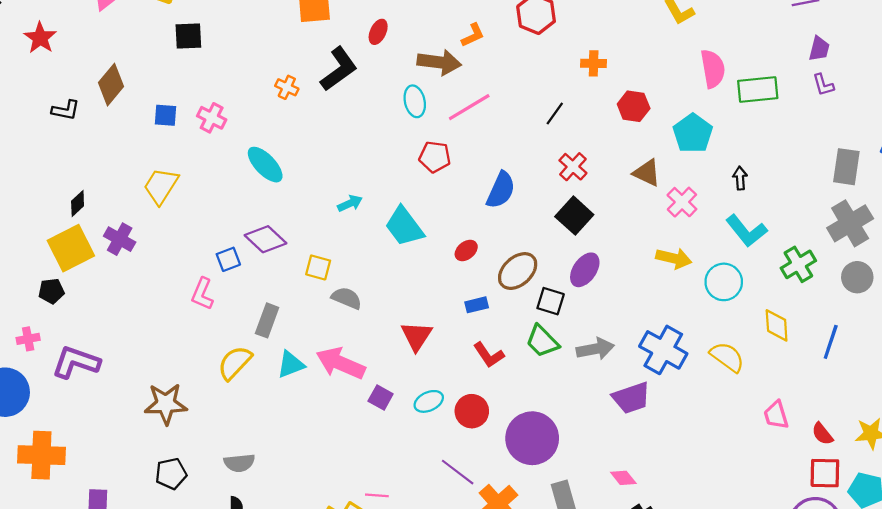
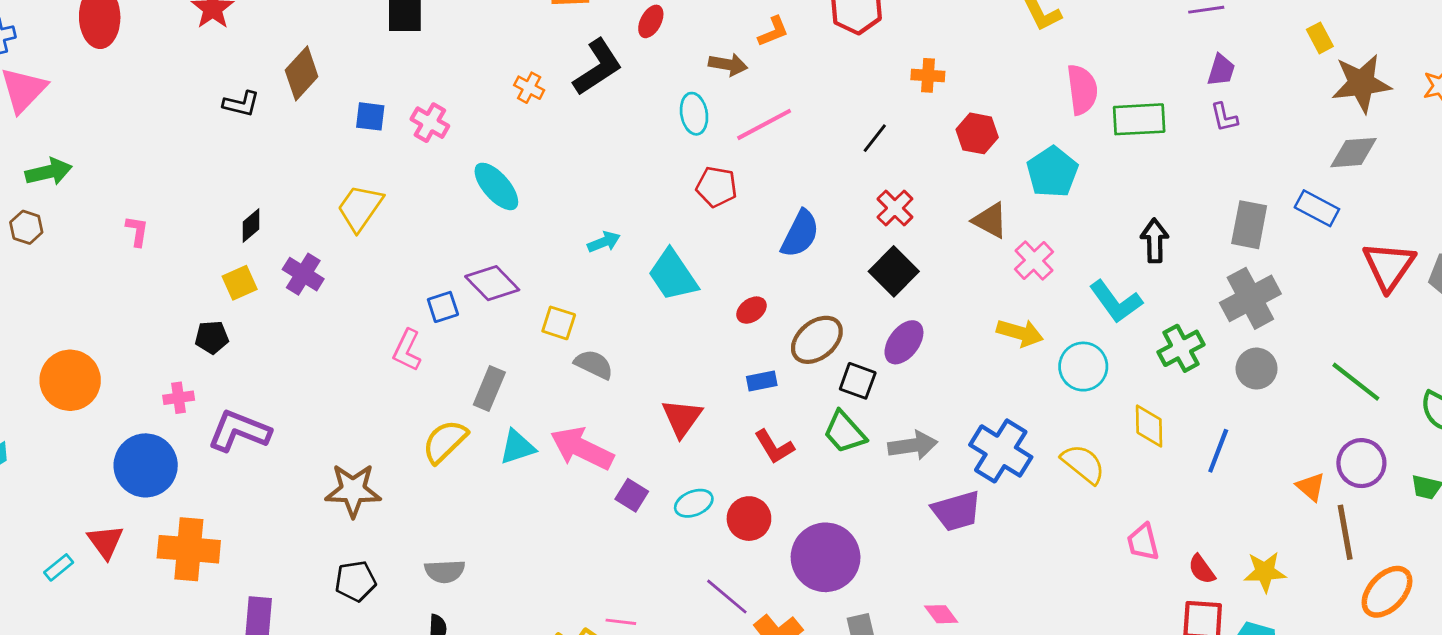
brown arrow: (439, 62) -> (728, 65), size x0.7
black arrow: (740, 178) -> (1155, 241), moved, size x1.4
yellow square: (71, 248) -> (240, 283), size x0.6

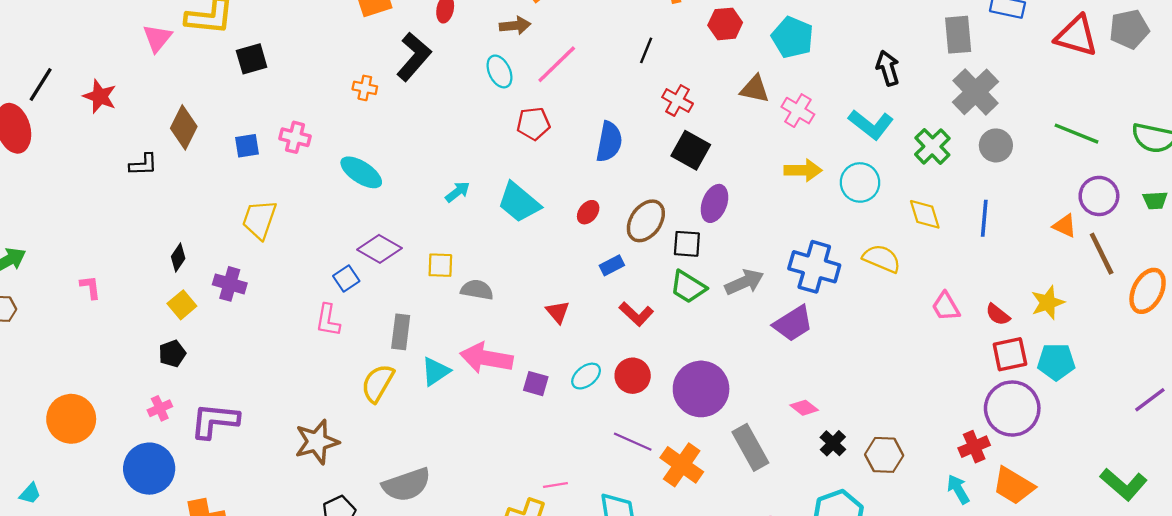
red triangle: (1389, 266) -> (1076, 36), turned -33
red triangle: (682, 418) -> (558, 312), size x0.7
gray semicircle: (445, 571) -> (407, 485), size x1.5

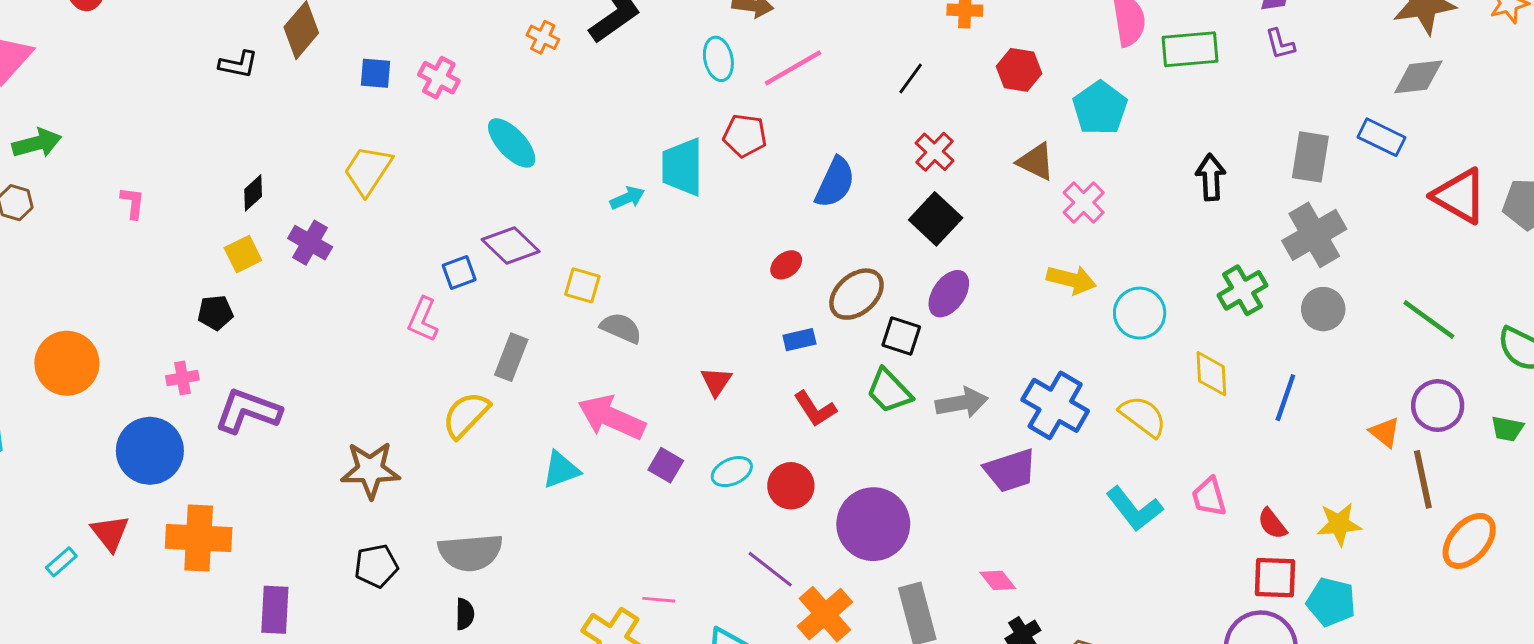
cyan L-shape: (871, 124) -> (1134, 509), moved
cyan trapezoid: (519, 202) -> (682, 167), moved, turned 36
cyan triangle: (436, 371) -> (561, 470), moved

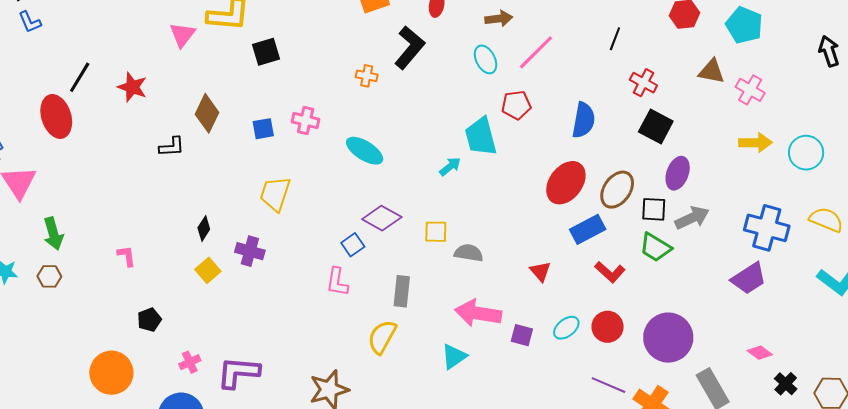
green arrow: (37, 143) -> (53, 234), turned 104
red ellipse: (786, 265) -> (566, 183), size x2.0
black pentagon: (215, 313) -> (149, 320), moved
blue rectangle: (799, 340) -> (588, 229), size x1.6
gray arrow: (962, 403) -> (692, 218), moved

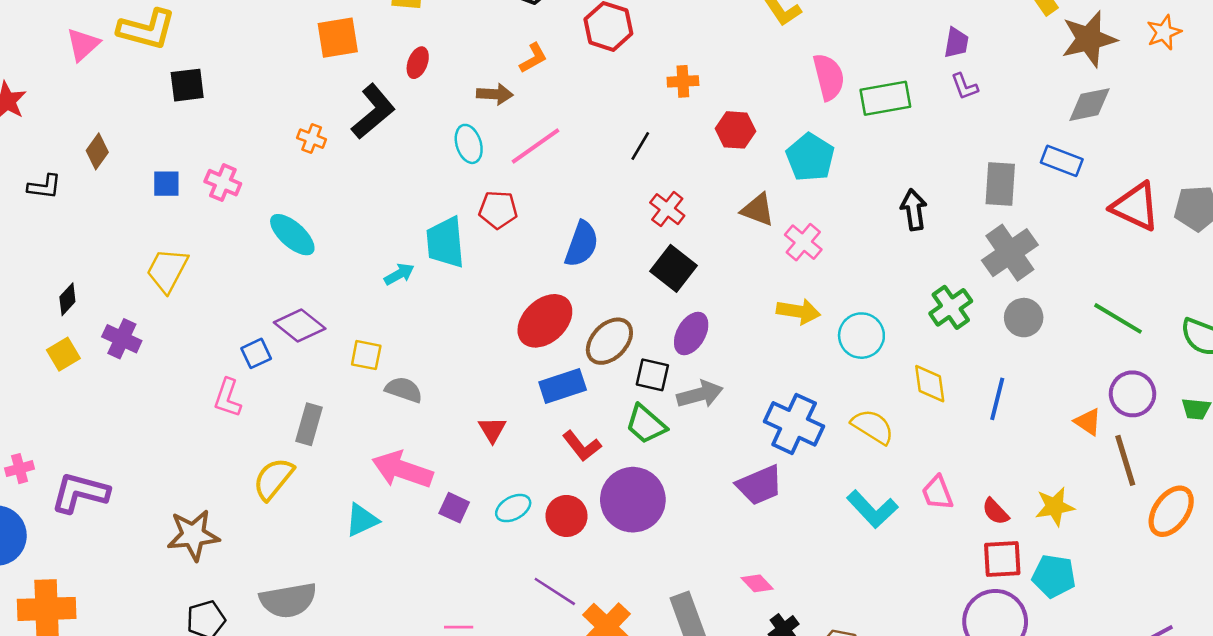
brown diamond: (207, 113) -> (97, 151), size x0.7
purple circle: (668, 338) -> (633, 500), moved

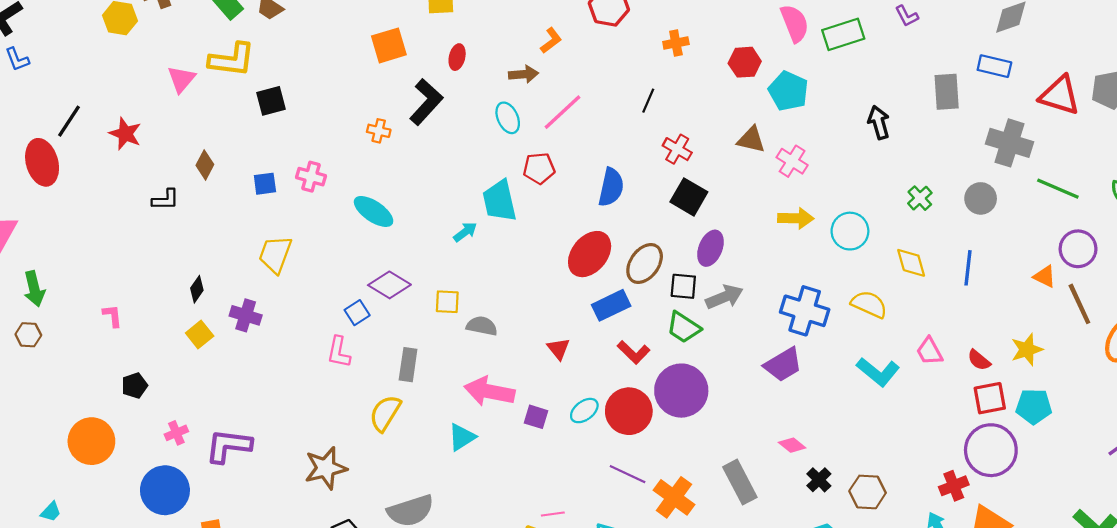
red hexagon: (736, 130) -> (745, 62), moved
gray cross: (1010, 253) -> (1010, 143), moved, turned -30
green cross: (951, 307) -> (920, 198), size x0.7
red circle: (566, 516) -> (629, 411), size x1.4

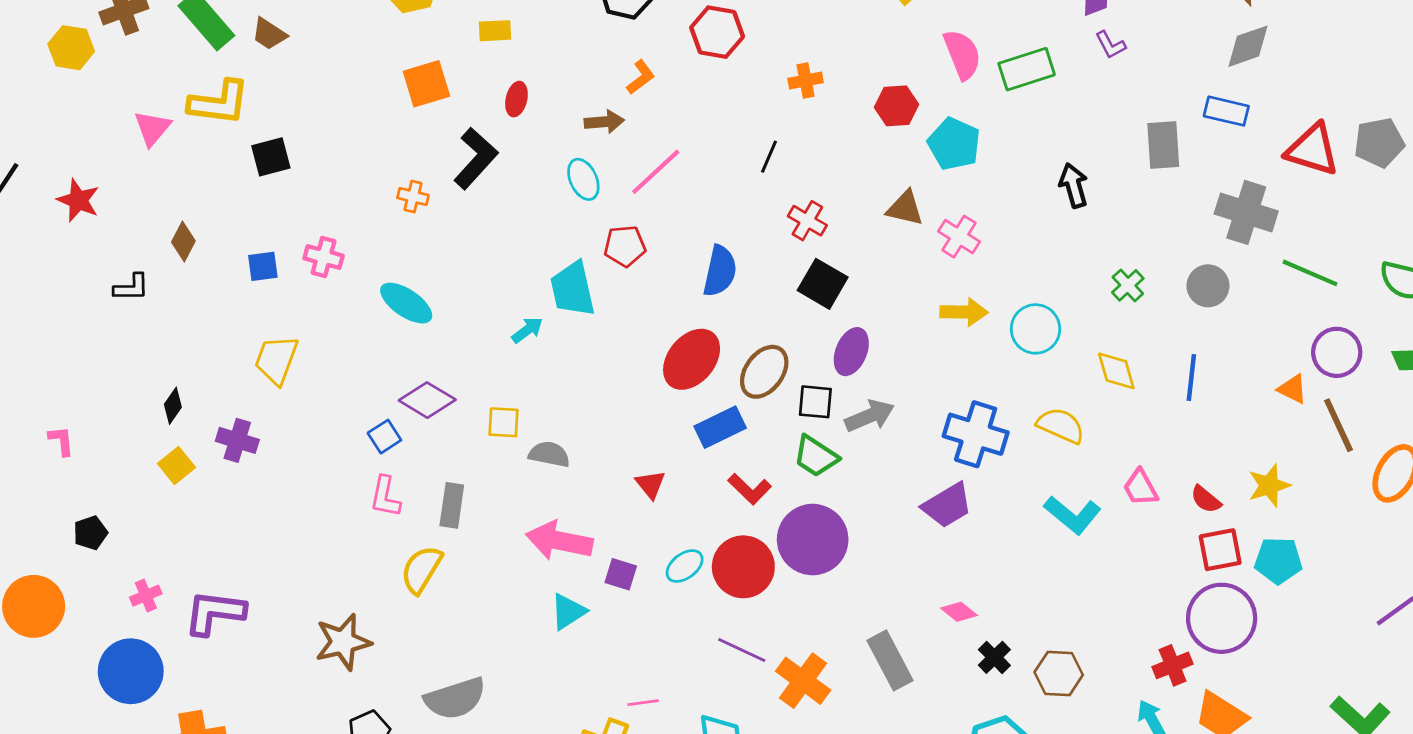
pink L-shape: (339, 352) -> (385, 497), moved
cyan triangle: (462, 437) -> (568, 612), moved

